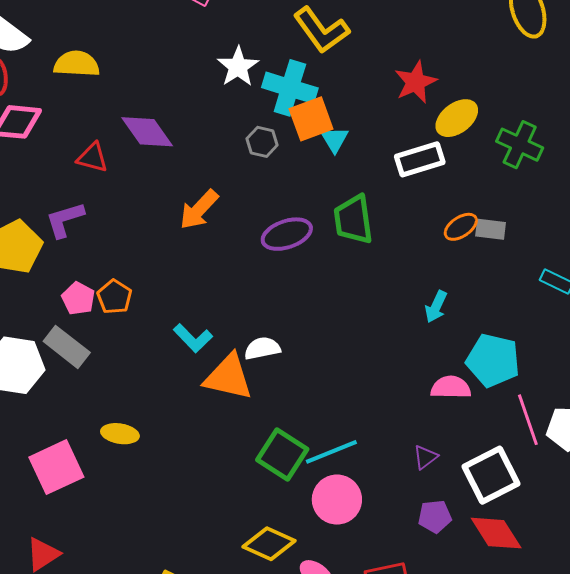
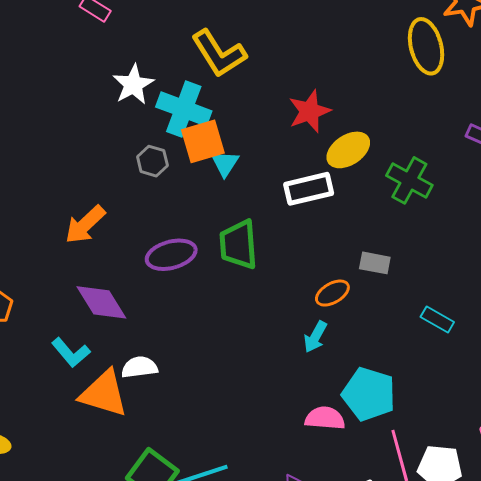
purple diamond: (147, 132) -> (101, 302), moved
orange ellipse: (461, 227) -> (332, 293), moved

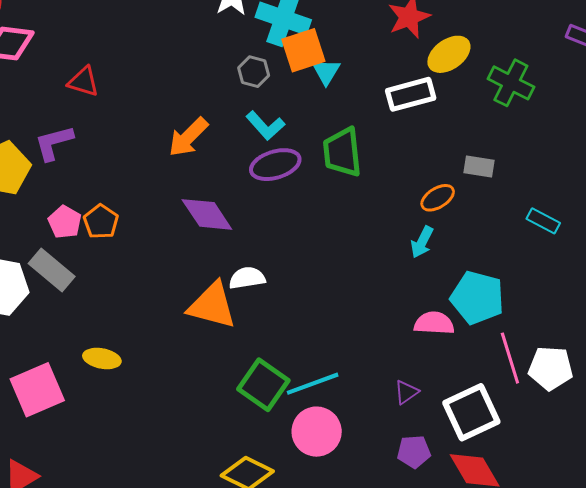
cyan L-shape: (71, 352) -> (265, 126), moved

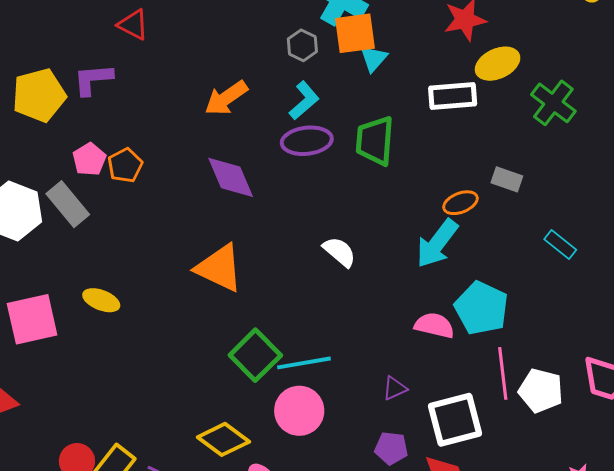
cyan L-shape: (265, 126) -> (304, 101), turned -99
cyan arrow: (422, 242) -> (437, 243), size x1.6
white semicircle: (247, 278) -> (339, 252), moved, turned 39

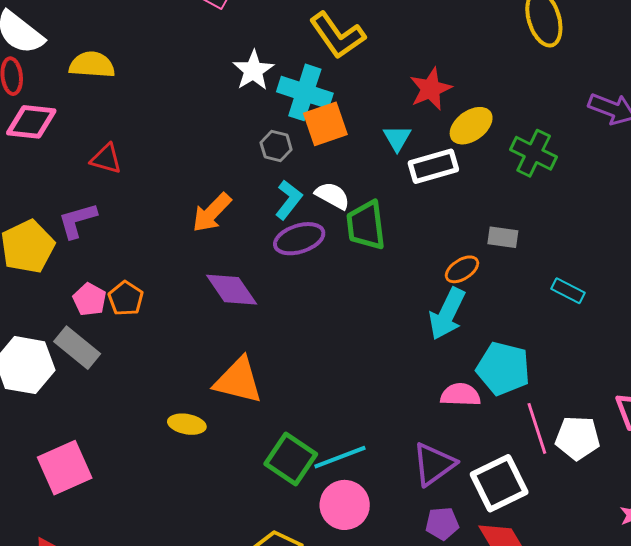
cyan triangle: (374, 58) -> (397, 138), moved
white semicircle: (339, 252) -> (332, 196), moved
yellow ellipse: (101, 300) -> (187, 424), moved
purple triangle: (395, 388) -> (434, 464), size x1.8

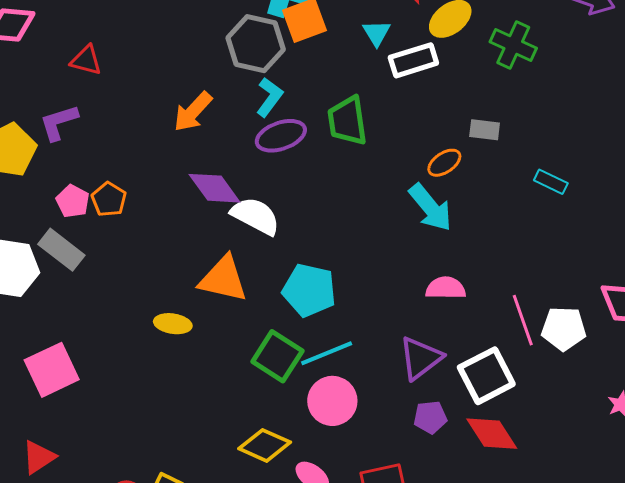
gray hexagon: (276, 146) -> (256, 44), size x1.8
white semicircle: (332, 196) -> (255, 216), moved, size x1.4
cyan arrow: (447, 314) -> (430, 208), turned -64
cyan pentagon: (503, 369) -> (309, 290), moved

